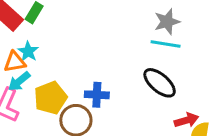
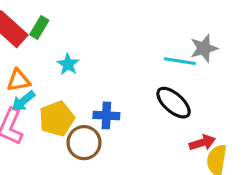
gray star: (167, 22) -> (204, 48), moved
cyan star: (28, 51) -> (68, 64), moved

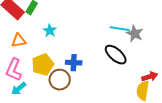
gray star: (204, 48) -> (135, 34), moved, turned -30
cyan arrow: (23, 101) -> (19, 89), moved
red arrow: (202, 143) -> (150, 77), moved

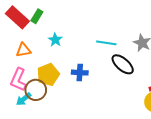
cyan line: (120, 29) -> (106, 43), moved
brown circle: (60, 80) -> (36, 90), moved

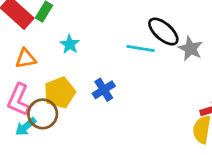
black ellipse: (123, 64) -> (163, 32), moved
blue cross: (80, 73) -> (104, 90), turned -35

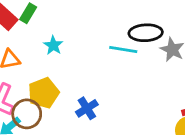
black ellipse: (163, 32) -> (146, 33), turned -44
blue cross: (104, 90) -> (87, 108), moved

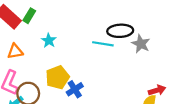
yellow pentagon: (43, 93) -> (57, 77), moved

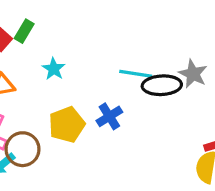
black ellipse: (120, 31) -> (162, 85), moved
blue cross: (75, 89) -> (109, 116), moved

